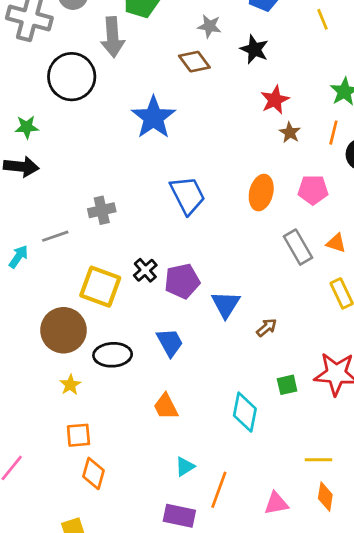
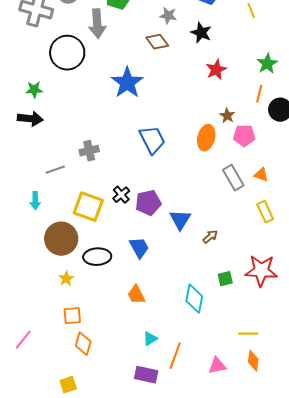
brown star: (290, 133) -> (227, 116), moved
cyan arrow: (18, 257) -> (35, 201), moved, turned 144

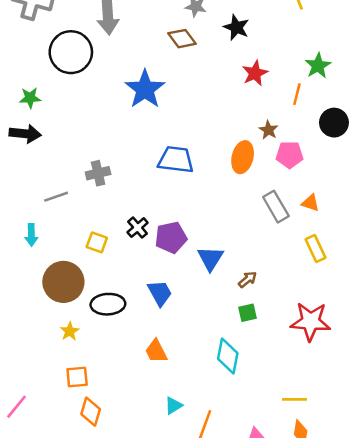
orange line: (259, 94) -> (297, 94), moved
blue trapezoid: (152, 140) -> (176, 160), turned -56
yellow square: (88, 207) -> (97, 242), size x0.6
green square: (225, 279) -> (248, 313), moved

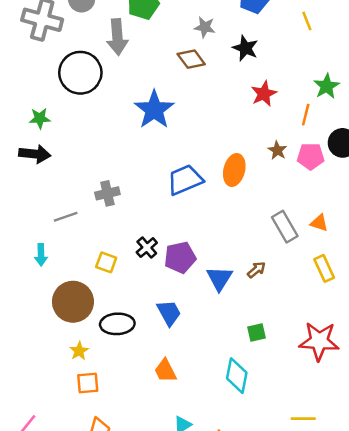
pink pentagon: (290, 155) -> (311, 156), moved
orange ellipse: (243, 157) -> (234, 170), moved
blue trapezoid: (176, 160) -> (185, 180), turned -30
brown arrow: (248, 279) -> (256, 270), moved
orange square: (77, 377) -> (88, 383), moved

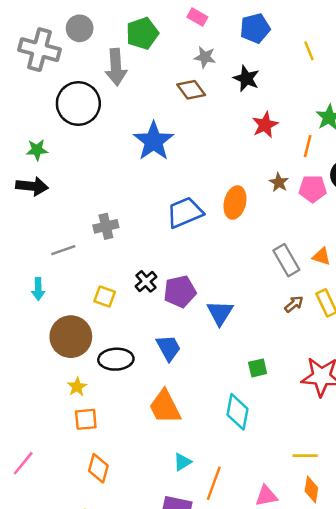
brown arrow: (256, 270) -> (294, 304), moved
orange trapezoid: (165, 371) -> (165, 407), size x1.4

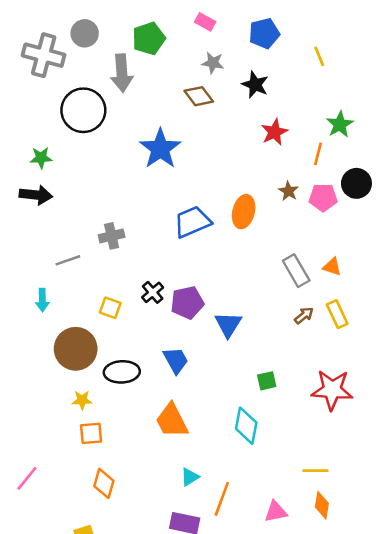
yellow star: (77, 387) -> (82, 400), turned 30

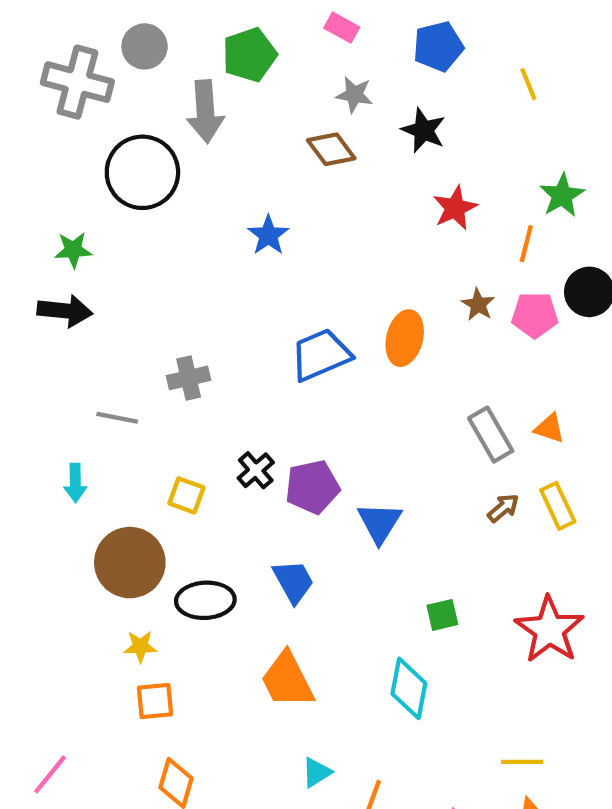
blue star: (160, 149) -> (268, 235), size x0.6
gray line: (68, 260) -> (117, 418), turned 30
red star: (332, 390) -> (549, 630), turned 30

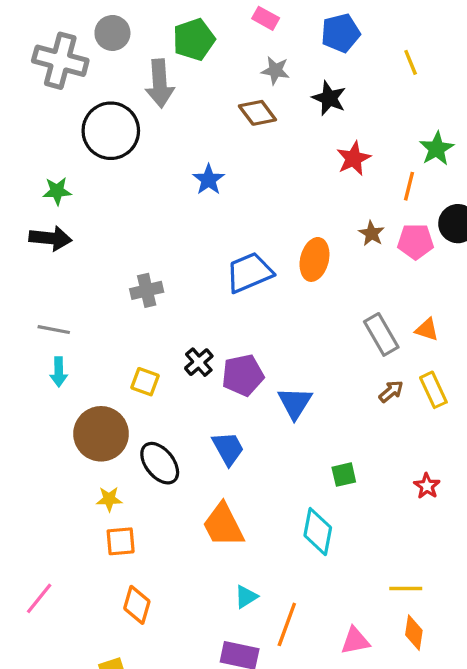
gray line: (117, 418) -> (54, 330), moved
black ellipse: (205, 600) -> (160, 463), turned 54
red star: (549, 630) -> (427, 486), size x0.5

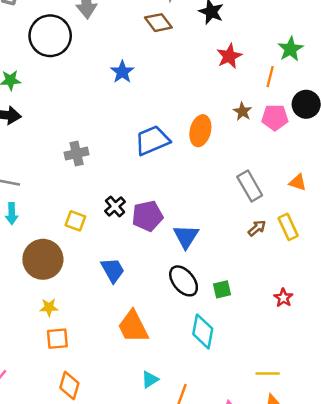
orange triangle: (427, 330) -> (298, 182), moved
blue trapezoid: (228, 448) -> (113, 270), moved
black ellipse: (160, 463) -> (184, 281), moved

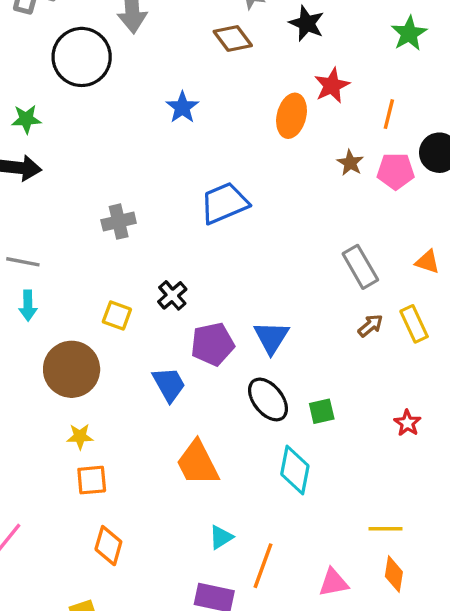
green star: (291, 49) -> (409, 33), moved
orange ellipse: (200, 131) -> (292, 116), moved
purple pentagon: (147, 216) -> (213, 344), moved

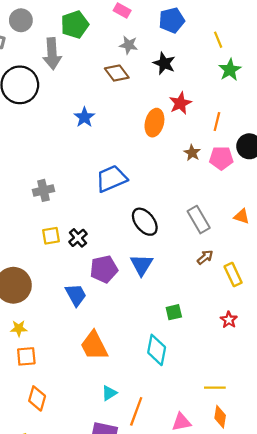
yellow square: (117, 316) -> (51, 236), moved, turned -30
yellow rectangle: (414, 324) -> (233, 275), moved
black ellipse: (268, 399) -> (145, 222), moved

